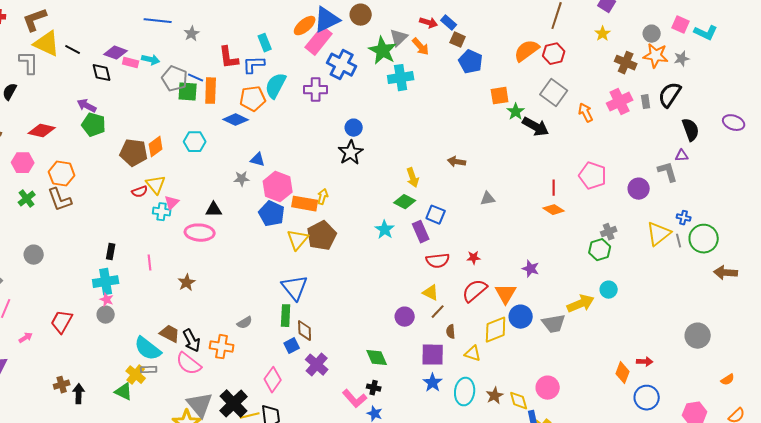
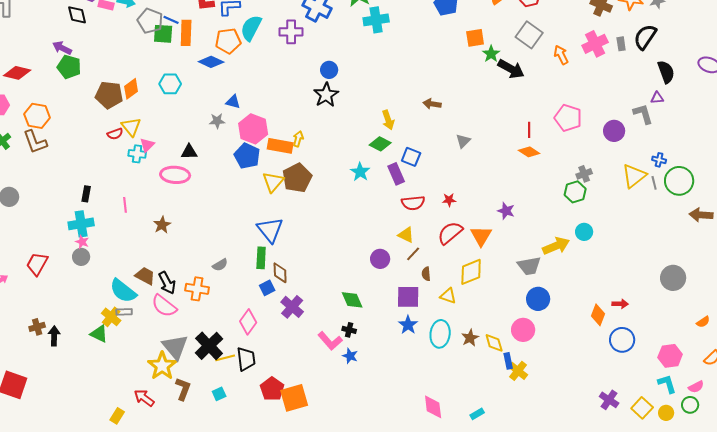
gray triangle: (488, 199) -> (463, 141), turned -35
blue circle: (521, 317) -> (538, 299), moved

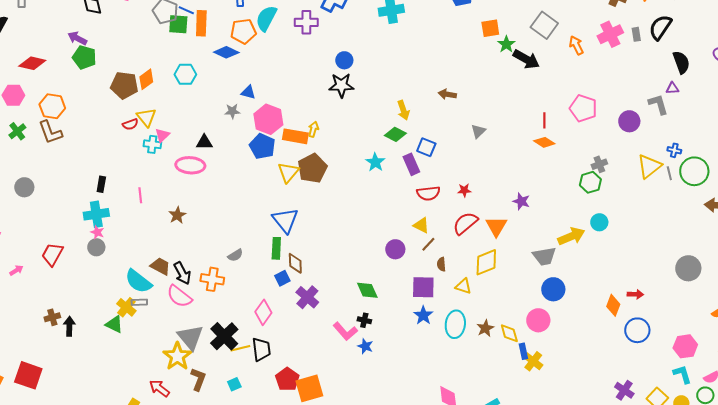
black star: (326, 95) -> (341, 85), turned 30

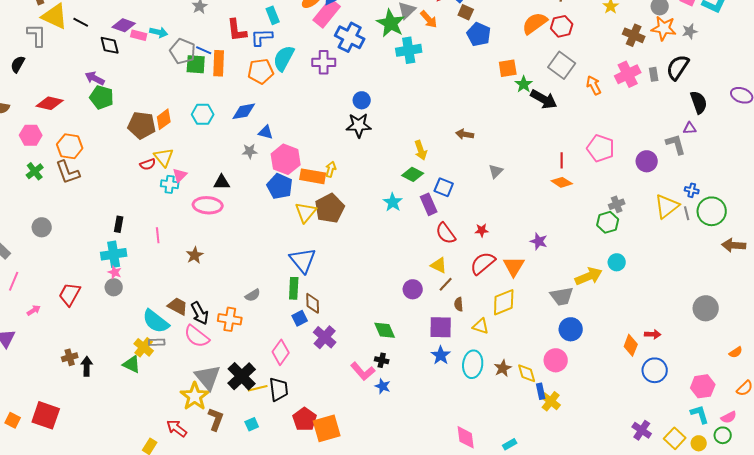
blue diamond: (226, 52) -> (244, 111), moved, turned -35
red semicircle: (428, 193) -> (446, 233), turned 60

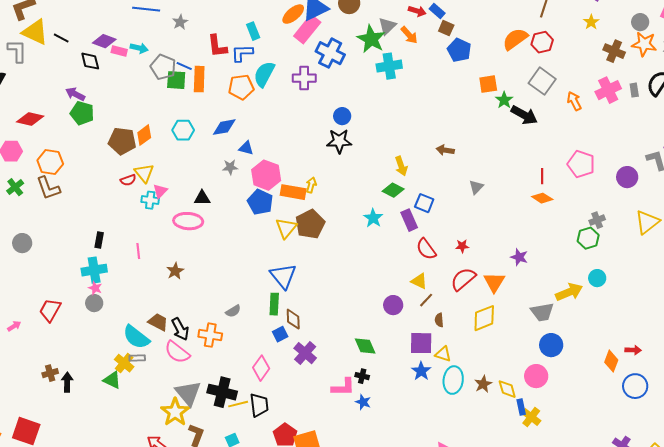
yellow triangle: (481, 326) -> (443, 354), moved
pink L-shape: (363, 371) -> (343, 387), turned -50
black cross: (242, 376) -> (222, 392), turned -32

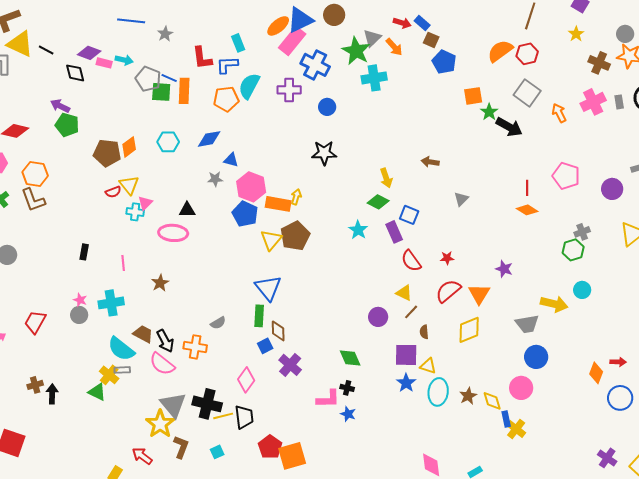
blue circle: (342, 116) -> (327, 107), moved
cyan cross: (94, 270) -> (111, 303), moved
yellow arrow: (569, 292) -> (554, 304), turned 36

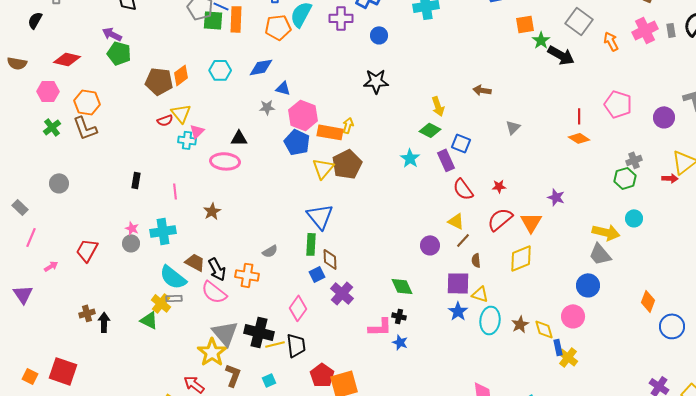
gray trapezoid: (527, 324) -> (600, 254), moved, turned 60
red arrow: (618, 362) -> (670, 178), moved

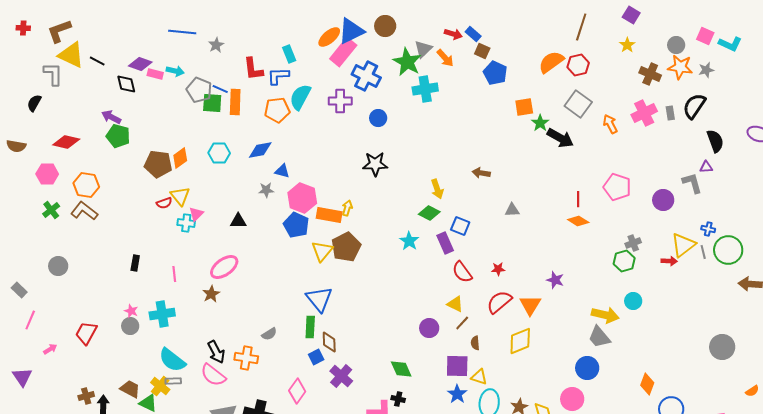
gray triangle: (513, 127) -> (512, 210), turned 42
brown L-shape: (85, 128) -> (84, 211), turned 148
pink ellipse: (225, 161) -> (224, 267), moved, turned -40
brown trapezoid: (195, 262) -> (130, 389), moved

